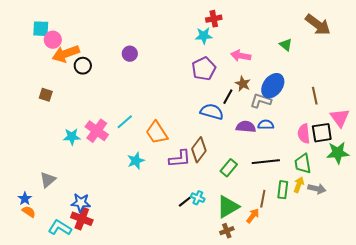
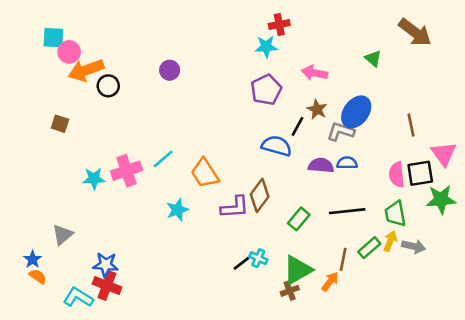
pink cross: (97, 131) -> (127, 171), turned 35
green rectangle: (283, 190) -> (369, 248), turned 42
brown cross: (227, 231) -> (290, 291), moved

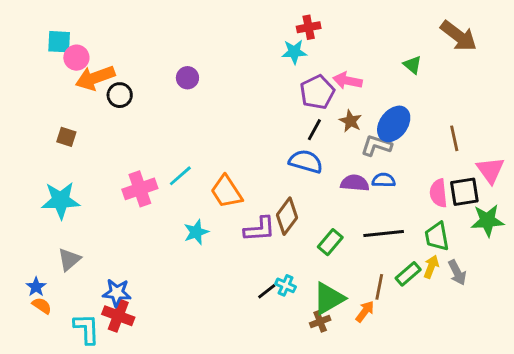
purple pentagon: (266, 90) -> (317, 92), moved
black line: (297, 126) -> (314, 130), moved
cyan star: (94, 179) -> (61, 200), moved, size x1.5
gray arrow: (414, 246) -> (457, 272), turned 50
cyan L-shape: (78, 297) -> (87, 329), turned 56

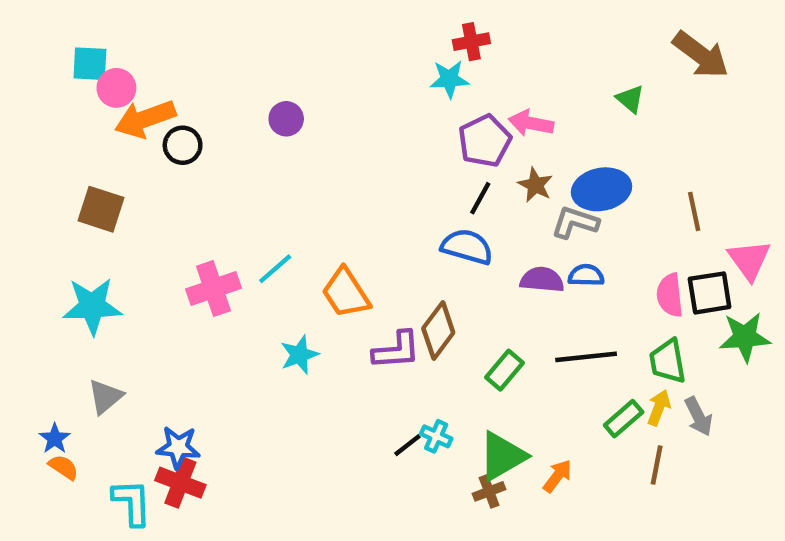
blue ellipse: (394, 124) -> (602, 189), turned 42
brown square: (66, 137) -> (101, 209), size x1.5
brown line: (379, 287) -> (657, 465), moved

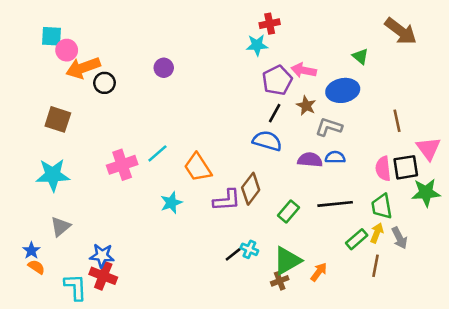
blue ellipse: (602, 189) -> (343, 90), moved

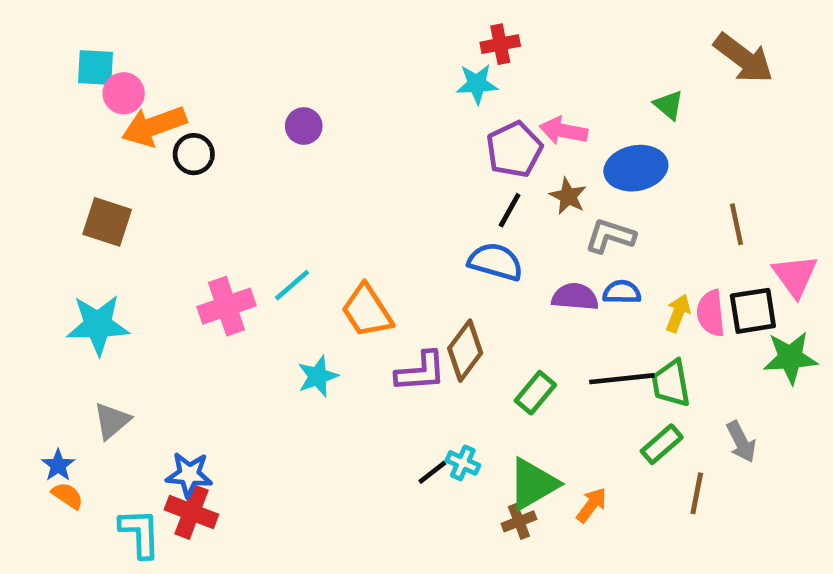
green trapezoid: (382, 206) -> (671, 383), moved
yellow arrow: (377, 233) -> (678, 313), moved

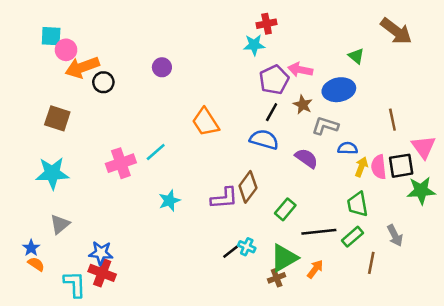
blue semicircle: (622, 292) -> (348, 148), moved
purple semicircle: (575, 297) -> (306, 158), turned 30
orange trapezoid: (367, 311) -> (206, 122), moved
black line: (622, 379) -> (319, 232), moved

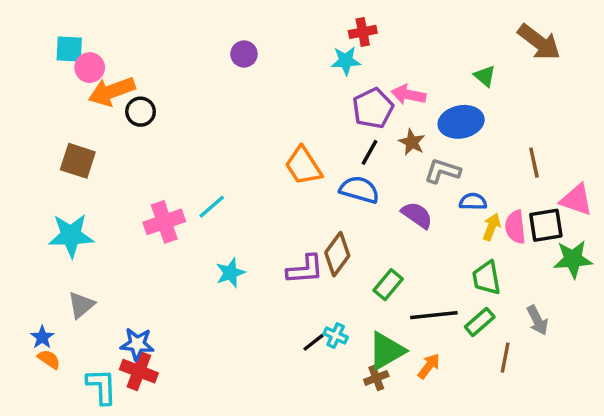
purple circle: (162, 67) -> (244, 54), moved
orange trapezoid: (206, 122) -> (303, 166), moved
pink triangle: (424, 147) -> (576, 200), turned -35

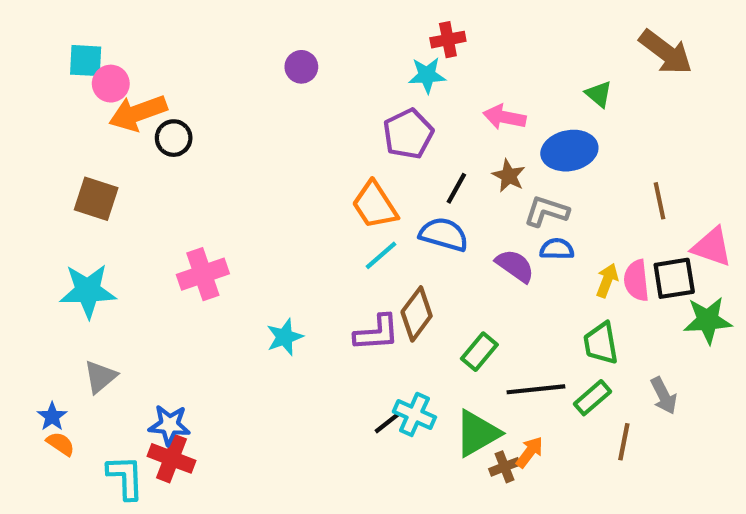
purple pentagon: (373, 108) -> (408, 134), moved
blue semicircle: (473, 202) -> (557, 249), moved
cyan line: (212, 207) -> (381, 255), moved
cyan cross: (336, 336) -> (414, 414), size x1.4
brown cross: (376, 378) -> (505, 467), moved

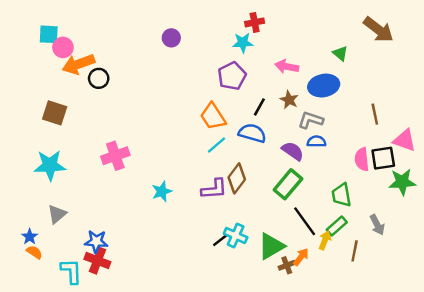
yellow arrow: (607, 280) -> (325, 240), moved
green rectangle: (479, 352) -> (288, 184), moved, size x1.4
black line: (536, 389) -> (305, 221), turned 60

